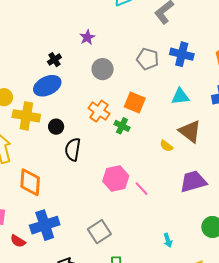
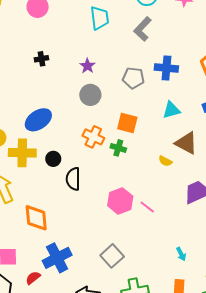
purple star: (87, 37) -> (87, 66), moved
black cross: (54, 60) -> (41, 59), moved, turned 32
red semicircle: (18, 241) -> (33, 278), turned 119

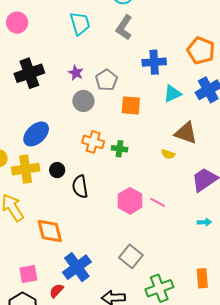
black cross: (41, 59) -> (29, 73), size x2.0
gray pentagon: (133, 78) -> (106, 80), moved, turned -30
cyan triangle: (171, 110) -> (172, 94), moved
orange square: (127, 123) -> (131, 105), moved
cyan arrow: (181, 254) -> (204, 222), moved, turned -56

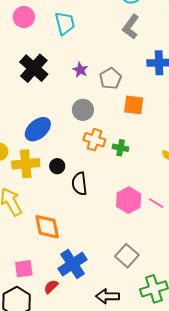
cyan trapezoid: (80, 24) -> (65, 23), moved
black cross: (29, 73) -> (34, 68), turned -32
gray circle: (83, 101) -> (83, 110), moved

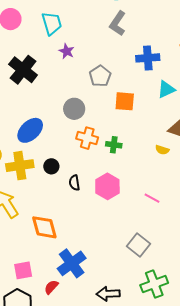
purple star: (80, 70) -> (67, 51), moved
black semicircle: (79, 184) -> (74, 183), size x0.7
pink hexagon: (129, 200) -> (107, 186), moved
gray square: (127, 256) -> (139, 245), moved

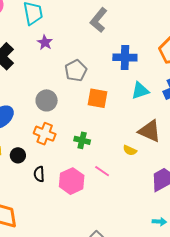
orange cross: (87, 138) -> (45, 134), moved
pink line: (152, 198) -> (102, 171), moved

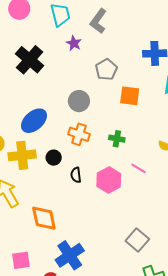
gray L-shape: (99, 20) -> (98, 21), moved

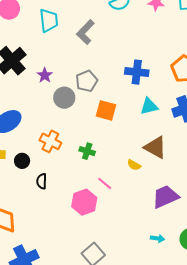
purple star: (74, 43) -> (45, 75), moved
gray circle: (79, 101) -> (64, 98), moved
pink hexagon: (109, 180) -> (84, 202), moved

